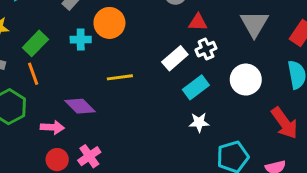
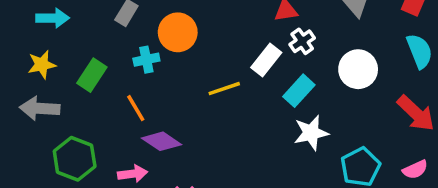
orange line: (33, 74) -> (136, 108), moved
yellow line: (120, 77) -> (224, 89), moved
white star: (199, 122) -> (311, 133), size x1.4

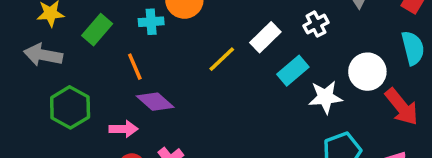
white cross: (302, 41) -> (316, 24), moved
white circle: (358, 69) -> (367, 72), moved
yellow line: (224, 89) -> (222, 59), turned -32
white star: (311, 133) -> (325, 97), moved

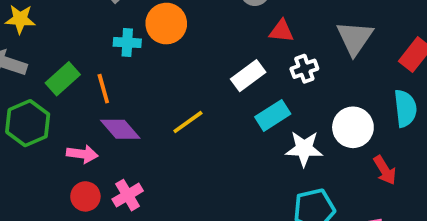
green rectangle: (97, 30) -> (63, 79), moved
yellow line: (222, 59) -> (188, 122), moved
red arrow: (402, 107) -> (385, 170), size x0.7

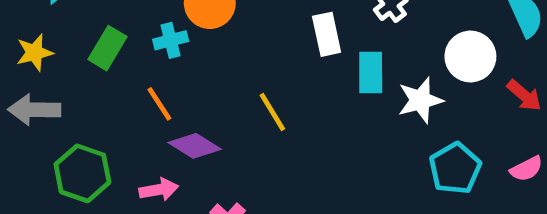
white rectangle: (248, 76) -> (327, 34), turned -48
green rectangle: (63, 79) -> (108, 48), moved
cyan rectangle: (273, 115) -> (371, 72), turned -40
yellow line: (188, 122) -> (272, 112), turned -68

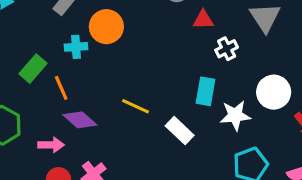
white rectangle: (327, 34) -> (180, 131), moved, turned -44
green rectangle: (108, 48) -> (33, 69), moved
yellow line: (272, 112) -> (136, 106), turned -44

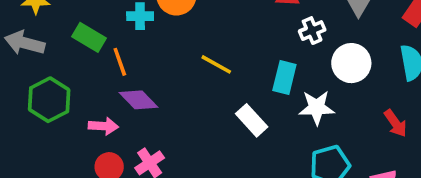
green rectangle: (33, 69) -> (89, 37), turned 76
white circle: (274, 92) -> (351, 63), moved
yellow line: (136, 106) -> (216, 64), moved

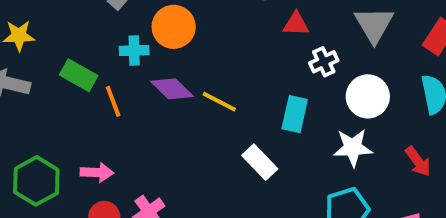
green hexagon: (49, 100) -> (36, 181), moved
purple diamond: (138, 100) -> (172, 89), moved
white star: (317, 108) -> (353, 148), moved

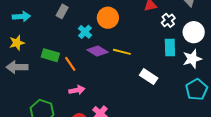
orange circle: (174, 27) -> (108, 18), moved
cyan cross: (134, 51) -> (85, 32), moved, turned -32
cyan rectangle: (295, 114) -> (170, 47), moved
pink arrow: (97, 172) -> (77, 90), moved

